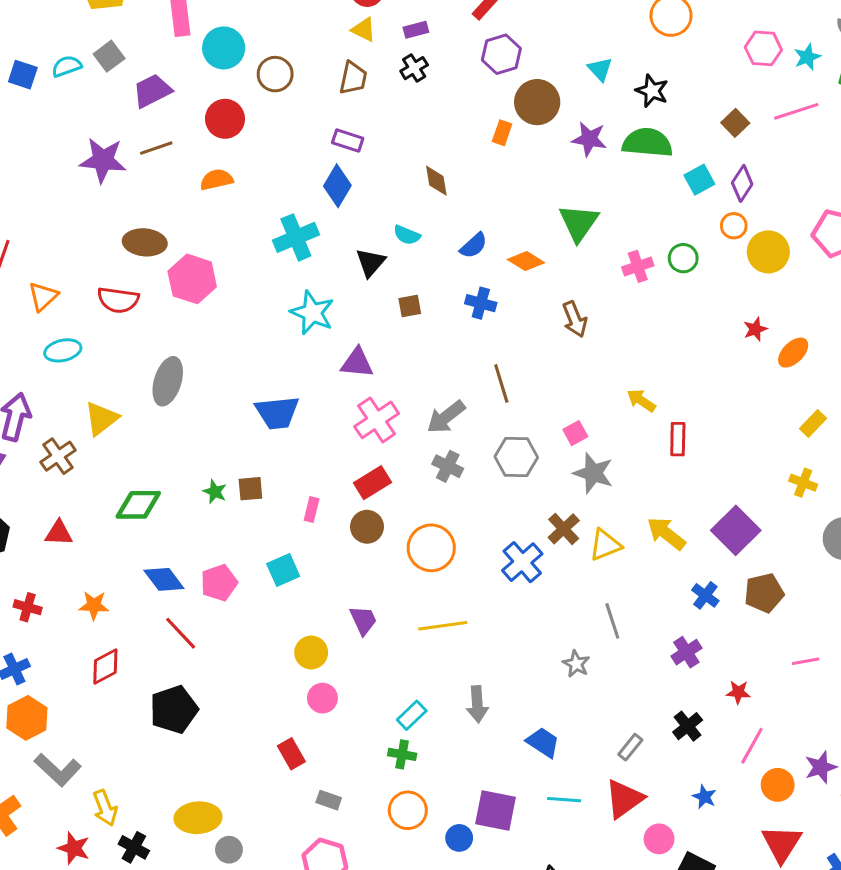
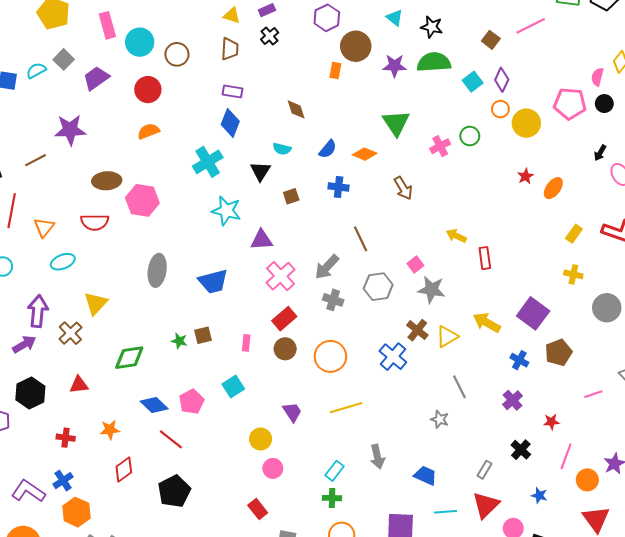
brown line: (156, 148) -> (36, 160), moved
gray ellipse: (168, 381) -> (157, 270), moved

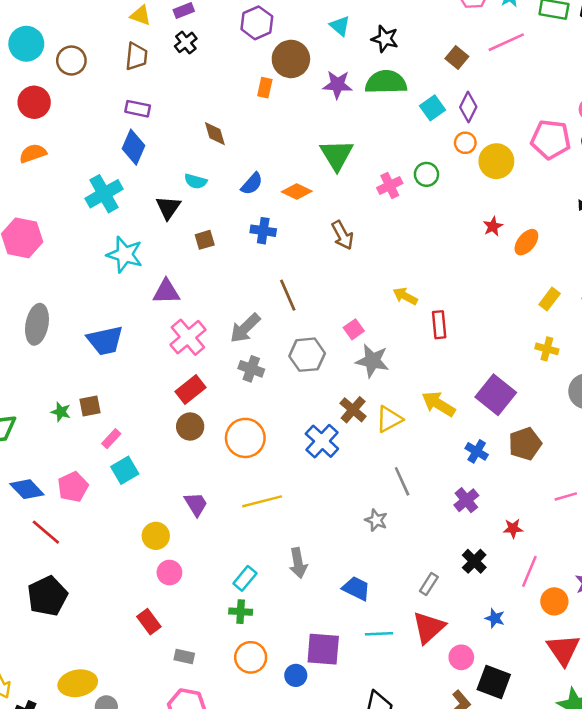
pink rectangle: (246, 343) -> (111, 439), moved, turned 35

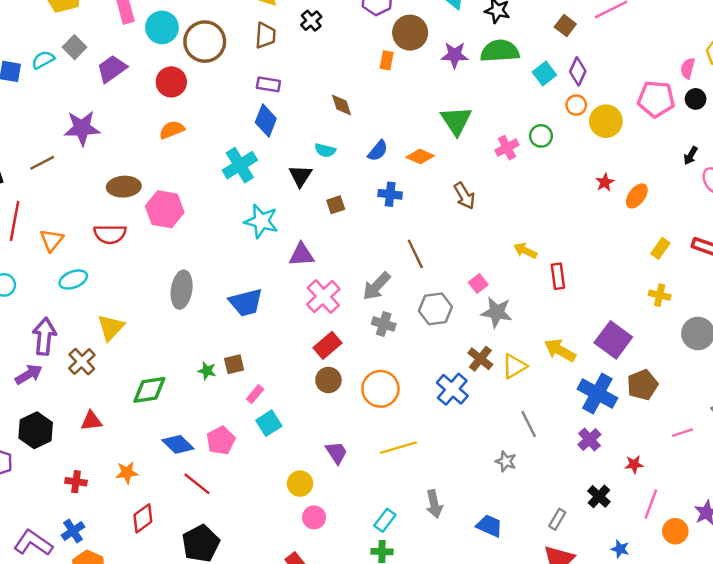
brown circle: (71, 61) -> (205, 42), size x1.5
blue cross: (477, 451) -> (597, 394), size x1.8

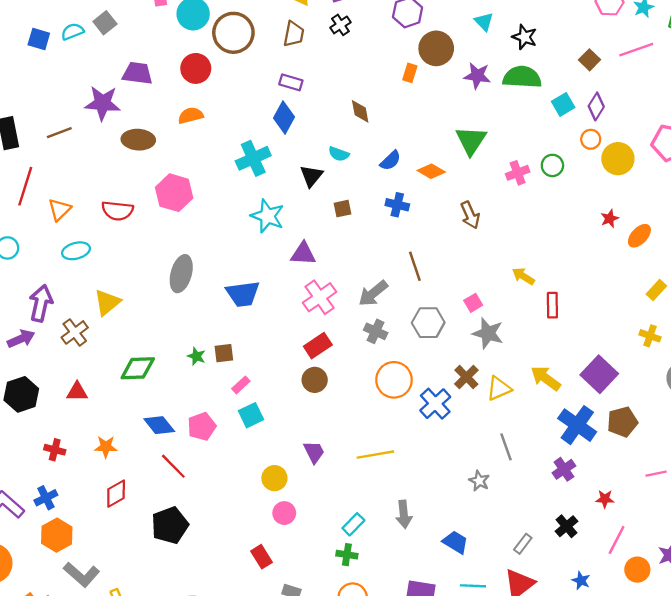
purple trapezoid: (112, 69) -> (137, 73), moved, turned 36
brown ellipse: (124, 187) -> (138, 140), moved
orange circle: (380, 389) -> (394, 380), moved

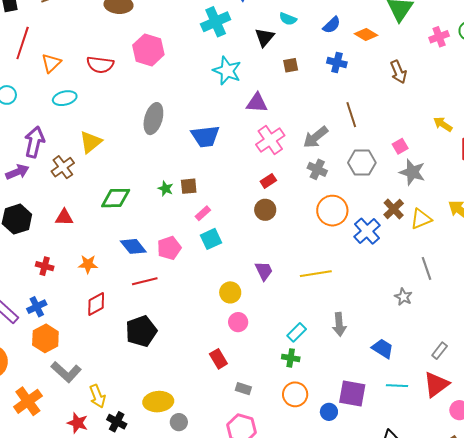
red rectangle: (318, 346) -> (268, 181), size x0.7
red line: (173, 466) -> (145, 281), turned -60

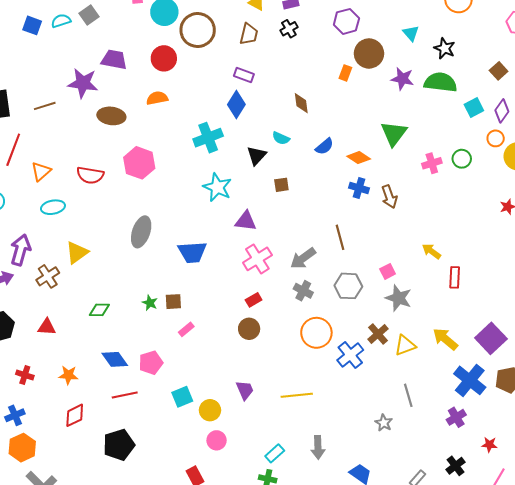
blue cross: (337, 63) -> (359, 188), moved
green diamond: (116, 198) -> (99, 310), size x0.7
cyan square: (211, 239) -> (182, 397), moved

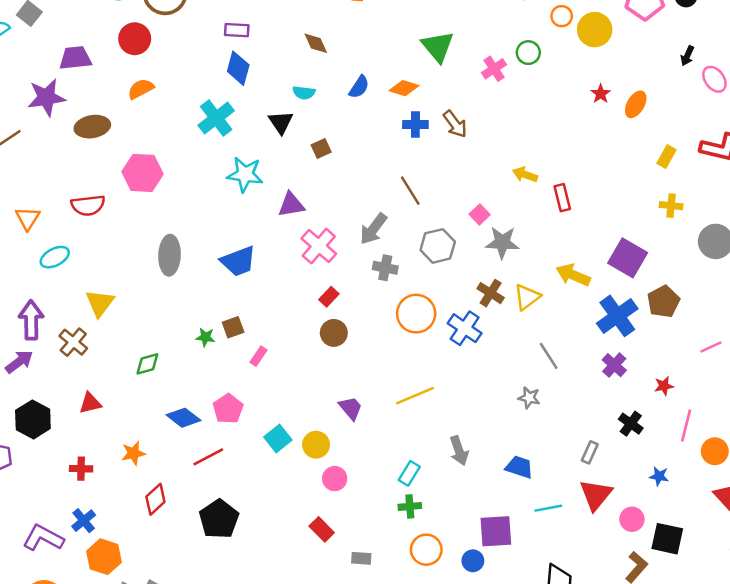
blue cross: (470, 380) -> (617, 316), turned 32

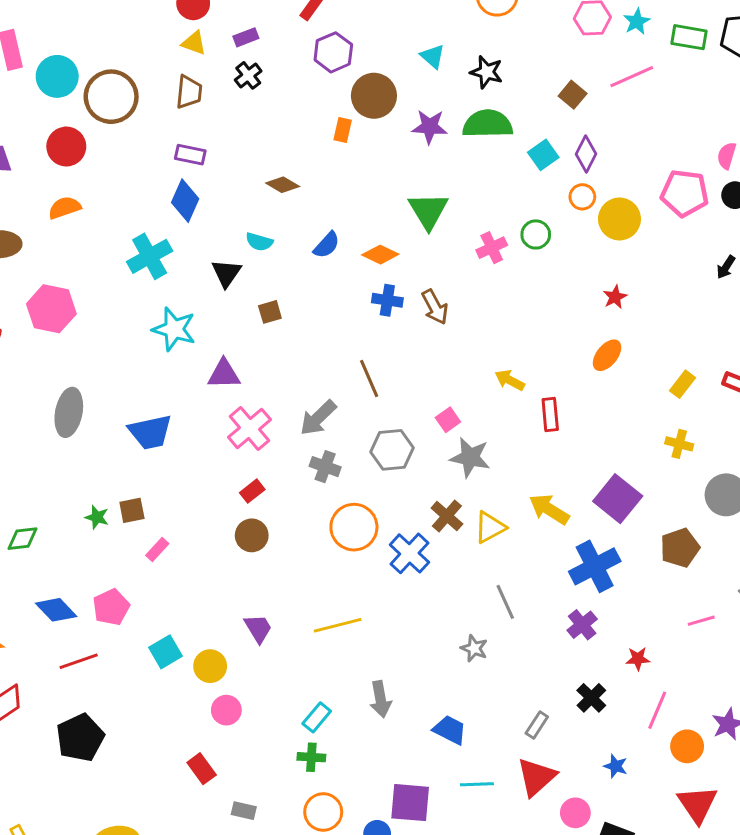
brown diamond: (316, 43) -> (283, 185), turned -44
orange ellipse: (636, 104) -> (607, 355), moved
brown pentagon: (663, 302) -> (680, 548), moved

